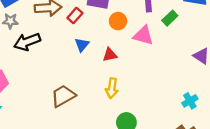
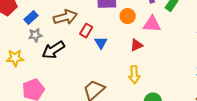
red rectangle: (75, 16) -> (86, 31), moved
red triangle: (110, 55) -> (136, 45), moved

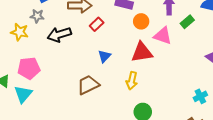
gray star: (35, 35) -> (37, 16), moved
blue triangle: (101, 43) -> (104, 56), moved
red triangle: (136, 45) -> (142, 52), size x1.6

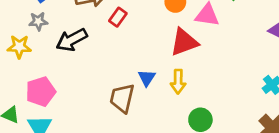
blue triangle: (104, 56) -> (147, 78), moved
brown trapezoid: (88, 85) -> (122, 98), turned -40

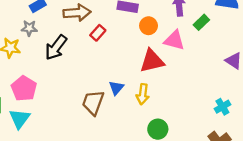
black arrow: (72, 40) -> (56, 47), turned -32
pink pentagon: (41, 92) -> (24, 88), turned -30

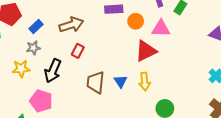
red rectangle: (98, 33) -> (78, 51), moved
black arrow: (56, 47) -> (53, 71), moved
brown trapezoid: (93, 103) -> (96, 82), moved

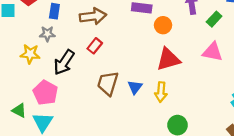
blue rectangle: (36, 26) -> (54, 11), turned -48
pink triangle: (161, 29) -> (212, 52), moved

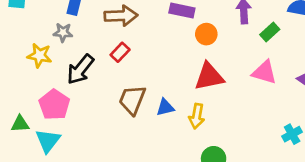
blue triangle: (135, 87) -> (165, 107), turned 35
green triangle: (19, 110) -> (20, 124), turned -35

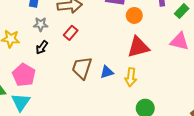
gray star: (63, 32) -> (41, 24), moved
black arrow: (80, 69) -> (42, 47), size x0.6

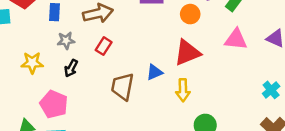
orange circle: (134, 15) -> (190, 14), moved
blue triangle: (107, 72) -> (154, 72), moved

